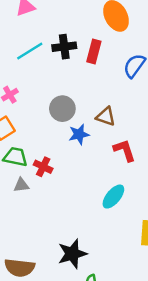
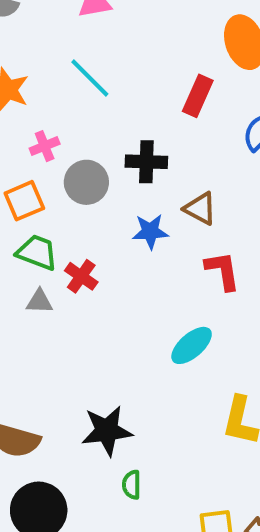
black cross: (64, 47) -> (146, 162), moved
cyan line: (30, 51) -> (90, 78), turned 68
gray circle: (62, 109) -> (86, 182), moved

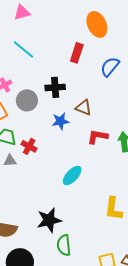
red L-shape: (223, 271) -> (98, 137), turned -65
cyan ellipse: (192, 345) -> (72, 175), moved
green semicircle: (132, 485) -> (64, 245), size x1.5

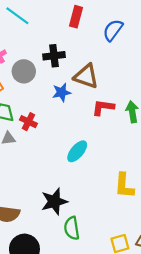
brown triangle: (84, 108) -> (86, 76), size x1.4

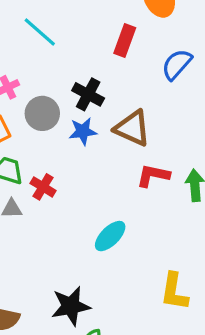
black cross: (54, 56) -> (88, 94), turned 30
blue star: (62, 92) -> (83, 131), moved

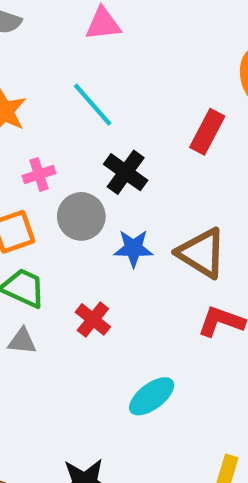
black cross: (88, 94) -> (126, 172), moved
red cross: (43, 187) -> (93, 319), moved

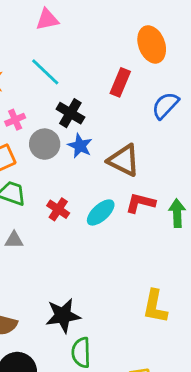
blue star: (133, 248) -> (80, 146), moved, turned 30
gray triangle: (22, 341) -> (14, 240), moved
cyan ellipse: (152, 396) -> (101, 212), moved

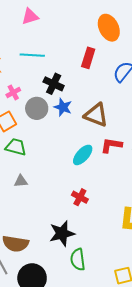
cyan line: (45, 72) -> (32, 55), turned -35
red cross: (58, 209) -> (80, 197), moved

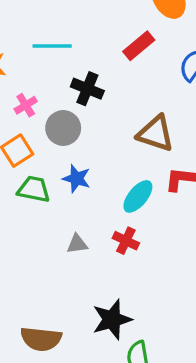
red rectangle: (88, 58) -> (139, 46), turned 36
blue star: (63, 107) -> (77, 179), moved
gray triangle: (21, 181) -> (77, 244), moved
red cross: (80, 197) -> (126, 241), moved

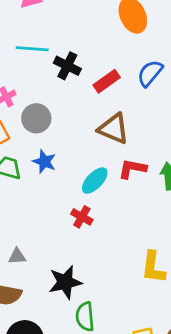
red rectangle: (139, 46) -> (107, 81), moved
black cross: (87, 89) -> (67, 66), moved
gray triangle: (77, 244) -> (17, 256), moved

